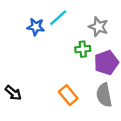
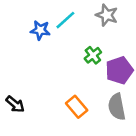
gray star: (98, 27) -> (107, 15), moved
green cross: (83, 49) -> (93, 55), turned -32

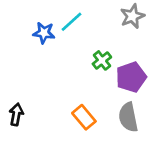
gray star: (107, 15) -> (132, 16), moved, turned 30
black arrow: (15, 104) -> (16, 114), turned -120

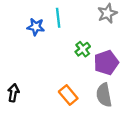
cyan line: (72, 22) -> (58, 18), turned -54

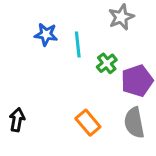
gray star: (107, 13) -> (121, 17), moved
cyan line: (58, 18) -> (78, 45), moved

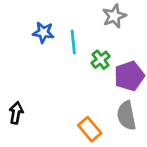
orange rectangle: (88, 123) -> (90, 129), moved

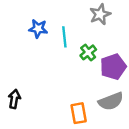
gray semicircle: (126, 116) -> (111, 101), turned -100
orange rectangle: (90, 129) -> (79, 113), turned 30

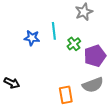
blue star: (38, 29) -> (32, 38), moved
black arrow: (14, 99) -> (12, 83), turned 105

